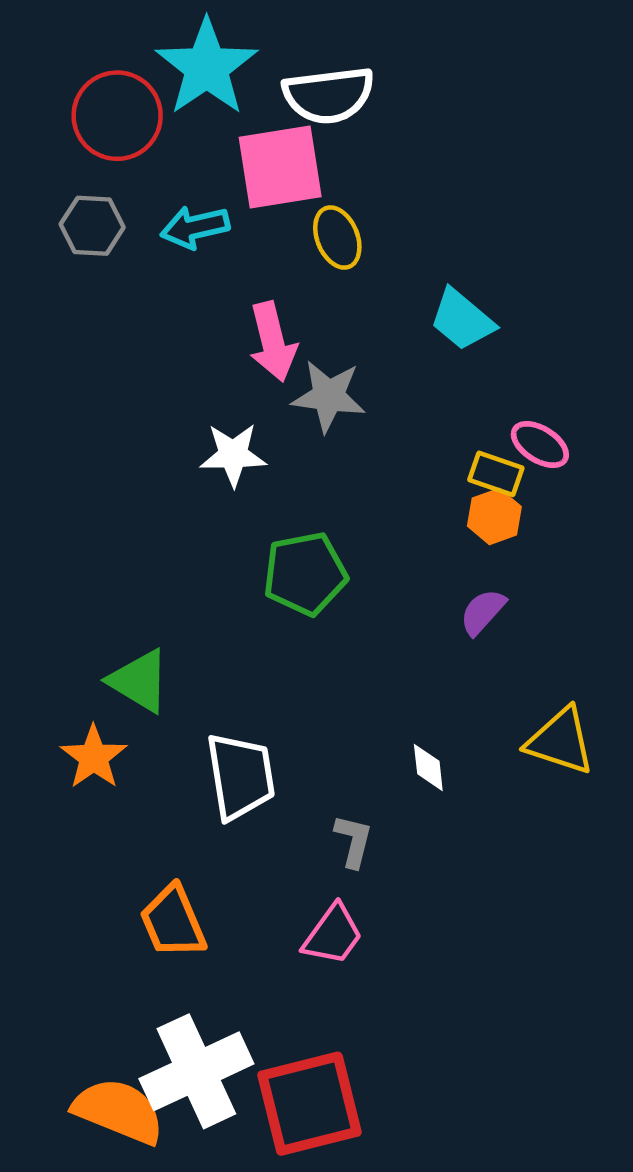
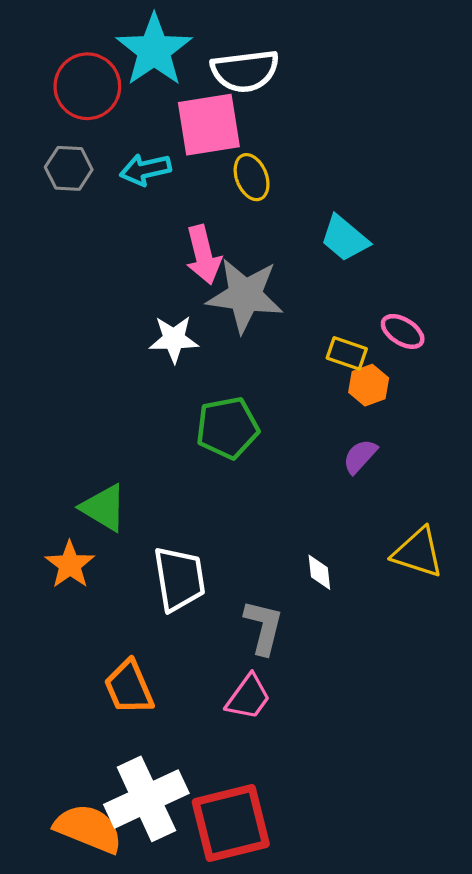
gray star: (329, 396) -> (245, 295), size x1.4
yellow rectangle: (496, 474) -> (347, 353), moved
gray L-shape: (353, 841) -> (264, 627), size x1.4

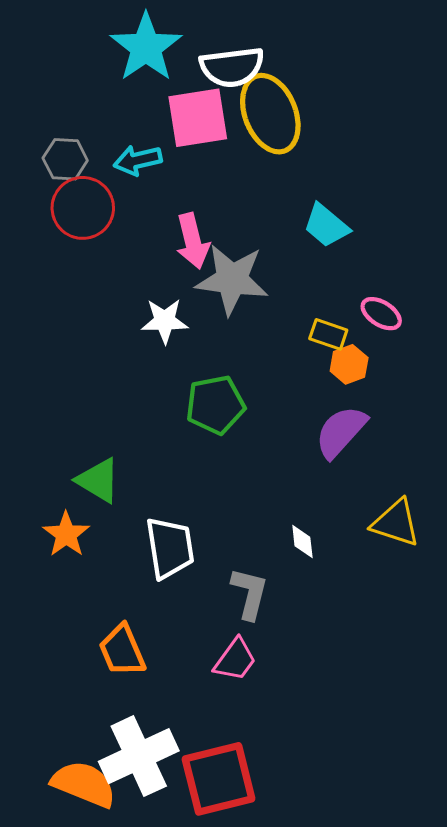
red circle: (87, 86) -> (83, 208), moved
yellow ellipse: (252, 177) -> (270, 114), moved, size x1.8
purple semicircle: (360, 456) -> (341, 432), size x1.6

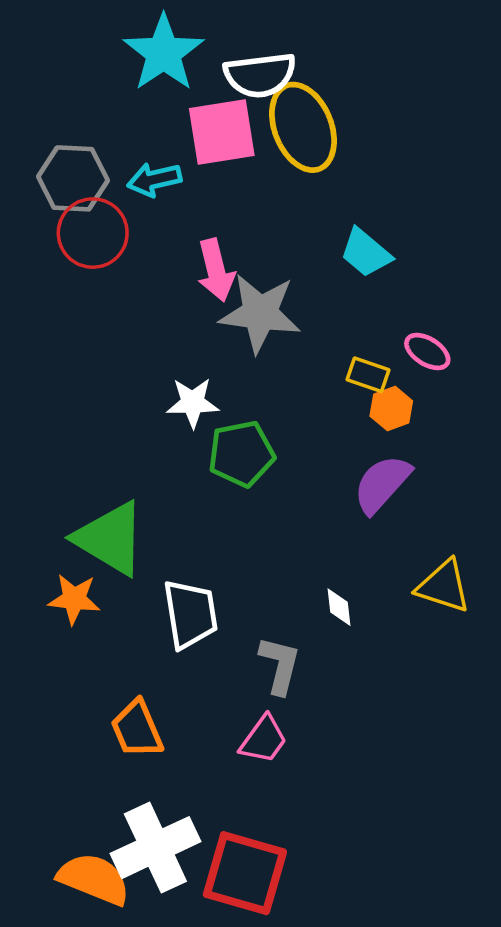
gray hexagon: (65, 159) -> (73, 178), size x1.4
white star: (165, 321) -> (193, 403), moved
green triangle: (98, 480) -> (110, 539), size x1.5
orange star: (66, 534) -> (74, 599), turned -30
red square: (219, 779) -> (245, 873), turned 30

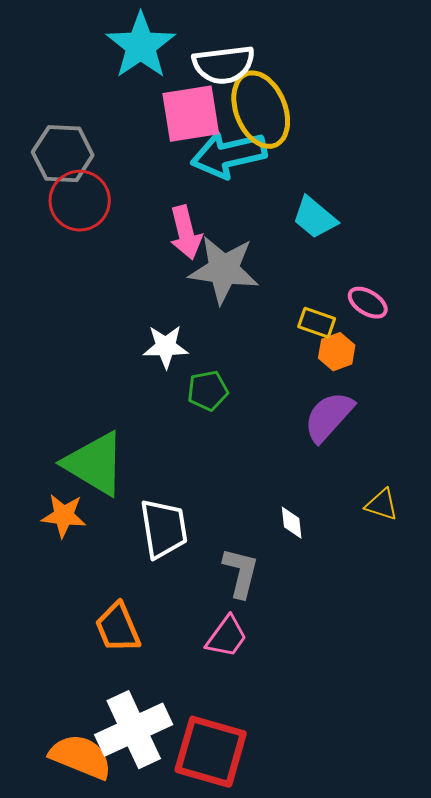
cyan arrow: (154, 180) -> (229, 155), moved, size x1.6
green pentagon: (241, 454) -> (208, 391), size x0.7
yellow triangle: (444, 586) -> (382, 505), size x0.7

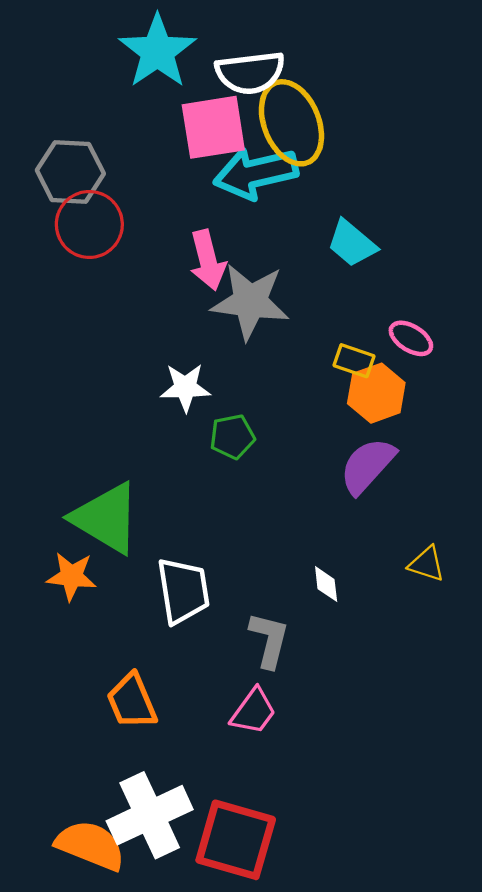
orange hexagon: (337, 352) -> (376, 393), size x1.4

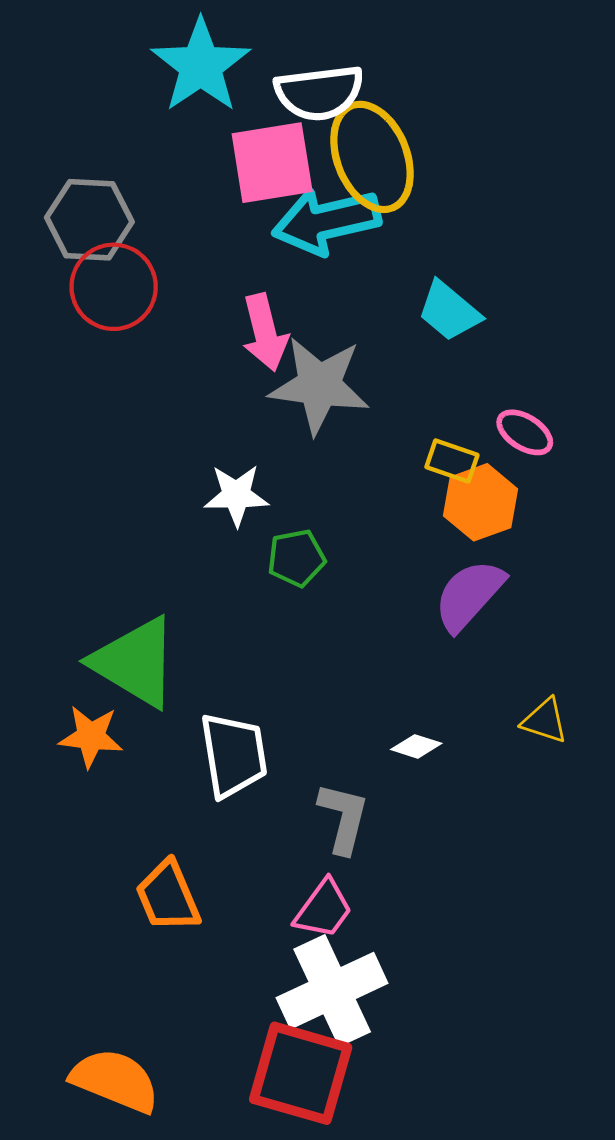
white diamond: (326, 584) -> (416, 746), turned -66
white cross: (150, 815) -> (332, 991), moved

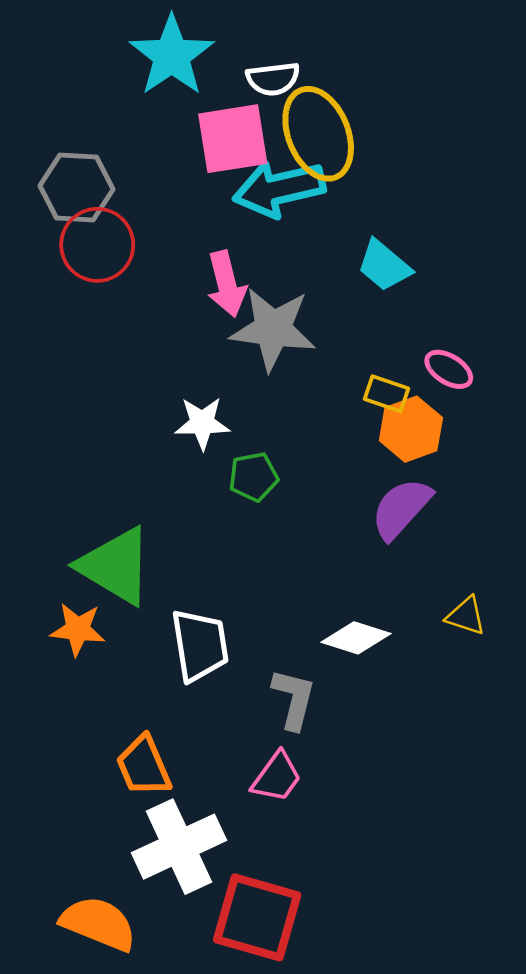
white semicircle: (319, 93) -> (273, 79), size x0.7
white diamond: (416, 746) -> (356, 638), size x1.6
white cross: (332, 991) -> (179, 847), moved

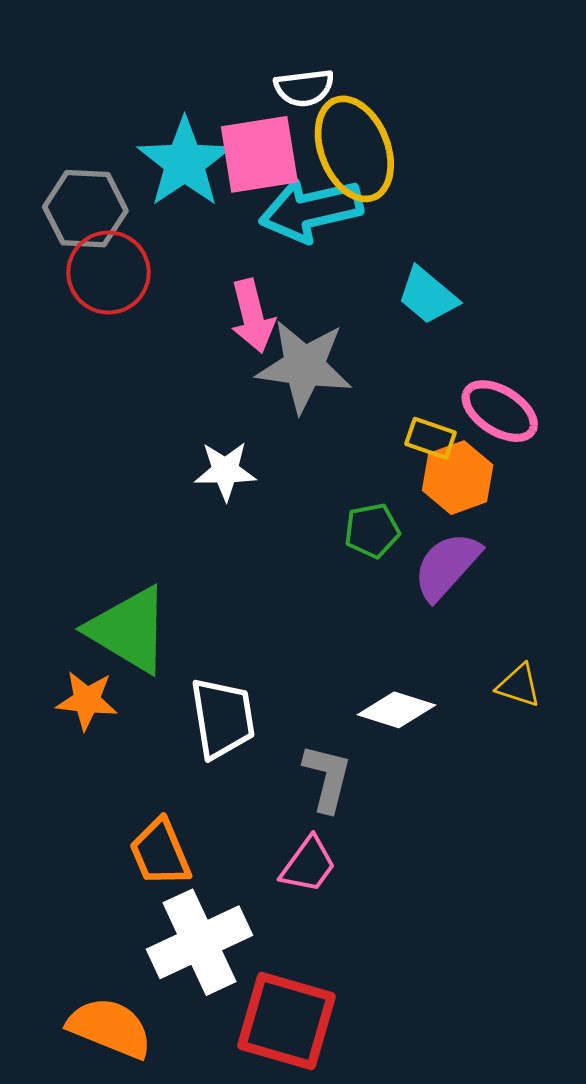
cyan star: (172, 56) -> (185, 162), moved
pink ellipse: (449, 369) -> (500, 411), size x1.4
green pentagon: (253, 477) -> (372, 531), moved

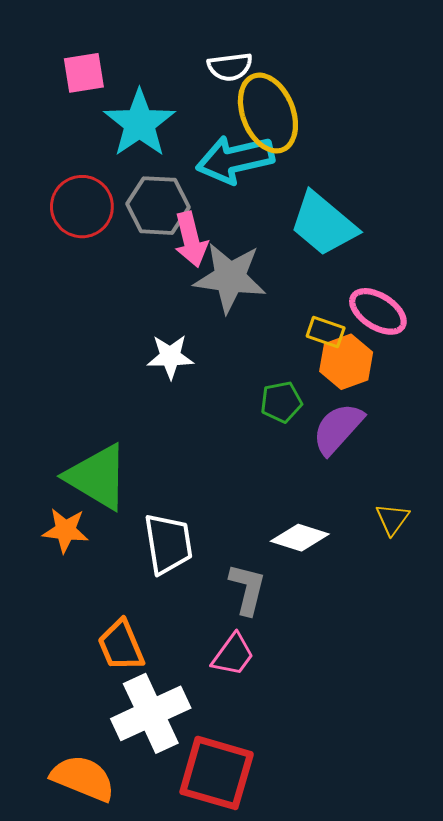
pink square: (259, 154) -> (84, 73), moved, size x0.7
gray hexagon: (85, 209) -> (158, 206), moved
cyan trapezoid: (428, 296) -> (323, 224), size x1.5
yellow triangle: (519, 685) -> (392, 519), turned 48

